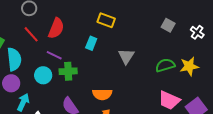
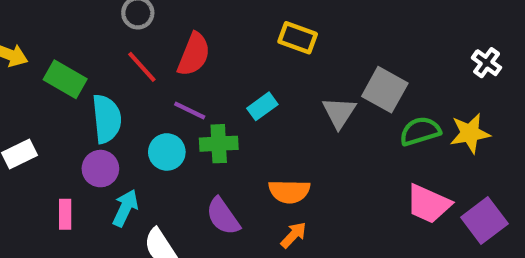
gray square: (168, 25) -> (385, 90), moved, size x1.5
cyan rectangle: (91, 43) -> (262, 106), moved, turned 32

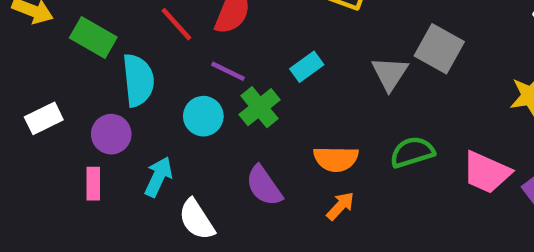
green semicircle: (420, 131) -> (412, 152), moved
green cross: (219, 144) -> (259, 107), turned -36
purple circle: (100, 169) -> (111, 134), moved

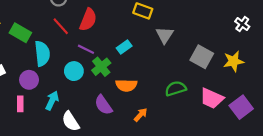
gray square: (439, 49) -> (202, 57), moved
gray triangle: (390, 73) -> (165, 35), moved
orange semicircle: (336, 159) -> (126, 85), moved

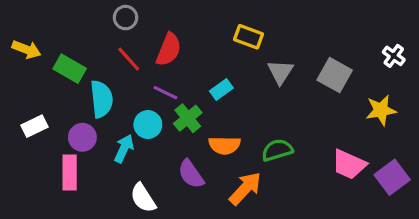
gray square: (202, 57) -> (335, 75), moved
green semicircle: (176, 89) -> (277, 150), moved
cyan arrow: (52, 101) -> (124, 148), moved
pink rectangle: (20, 104) -> (70, 172), size x1.5
orange arrow: (141, 115) -> (245, 188), size x1.6

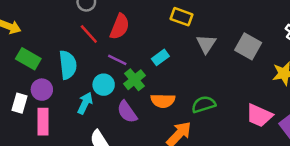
green rectangle: (70, 69) -> (28, 59), moved
white rectangle: (34, 126) -> (20, 103), moved, turned -48
purple circle: (82, 137) -> (42, 90), moved
purple semicircle: (191, 174) -> (127, 112), moved

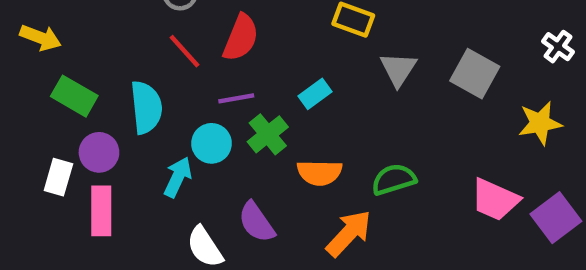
purple line: (117, 60) -> (236, 98), turned -36
purple semicircle: (127, 112) -> (257, 222), moved

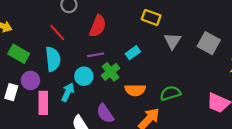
red line: (185, 51) -> (57, 32), moved
pink rectangle: (101, 211) -> (43, 103), moved

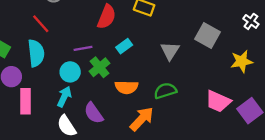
red semicircle: (98, 26) -> (107, 17), moved
gray triangle: (172, 41) -> (170, 51), moved
cyan arrow: (68, 92) -> (64, 97), moved

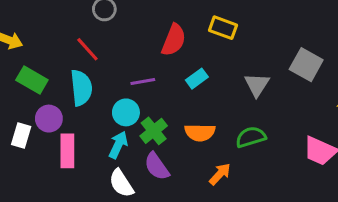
green cross: (99, 67) -> (154, 131), moved
orange arrow: (142, 119) -> (220, 174), size x0.7

